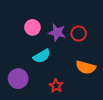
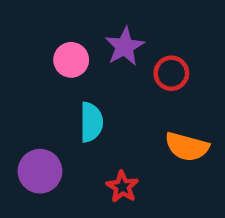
purple star: (57, 33) -> (125, 47), moved, turned 30
cyan semicircle: (42, 56) -> (91, 122), turned -60

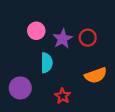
purple star: (125, 47) -> (63, 39), moved
orange semicircle: (187, 147) -> (96, 75), turned -35

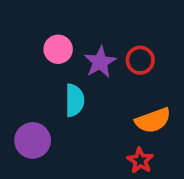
red star: (63, 96) -> (140, 161), moved

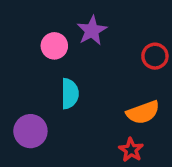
red circle: (140, 60) -> (155, 56), moved
purple star: (100, 62) -> (92, 31), moved

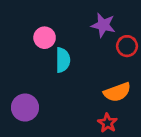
purple star: (92, 31) -> (103, 25), moved, turned -30
cyan semicircle: (70, 94) -> (63, 60), moved

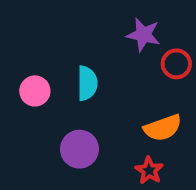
pink circle: (45, 38) -> (35, 91), moved
purple circle: (25, 108) -> (79, 149), moved

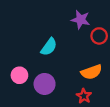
cyan semicircle: (87, 83) -> (49, 47), turned 36
pink circle: (35, 91) -> (19, 75), moved

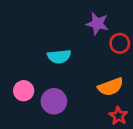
cyan semicircle: (49, 47) -> (59, 57), turned 48
red star: (84, 96) -> (118, 116), moved

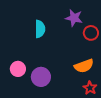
cyan semicircle: (59, 57) -> (40, 29), moved, turned -84

